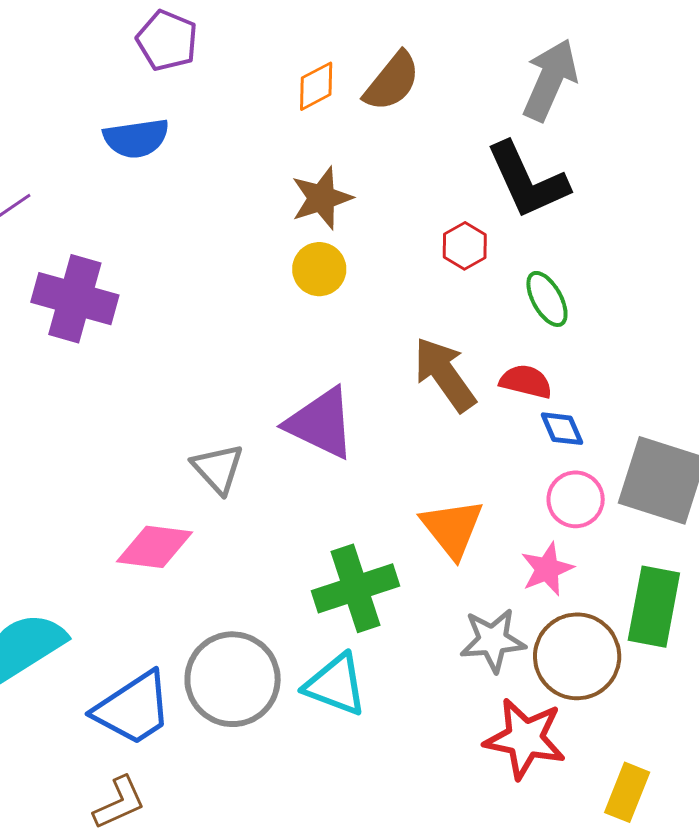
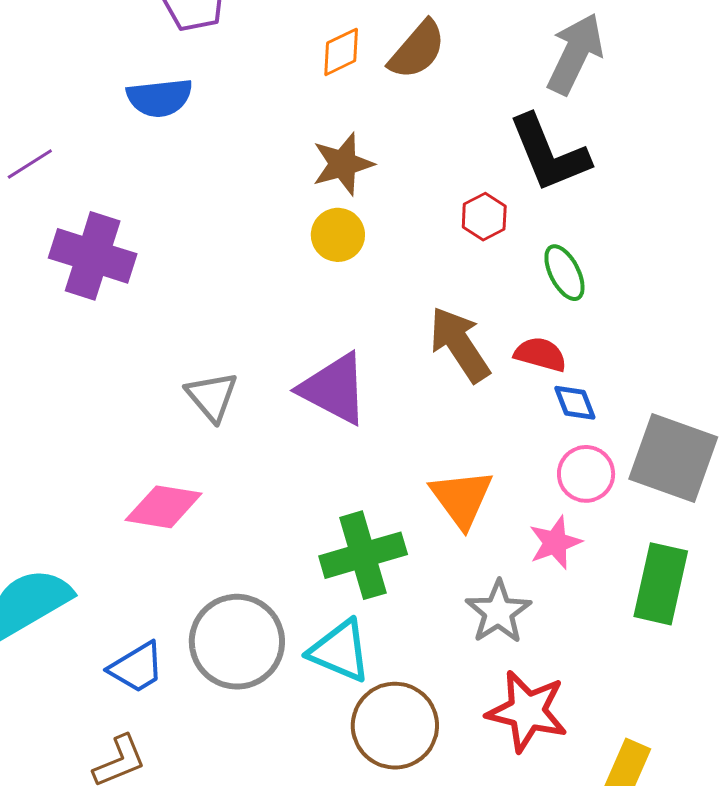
gray triangle: (218, 468) -> (212, 396), moved
gray star: (493, 640) -> (498, 612), turned -30
brown circle: (577, 656) -> (395, 726), moved
blue trapezoid: (133, 708) -> (137, 667), size x0.7

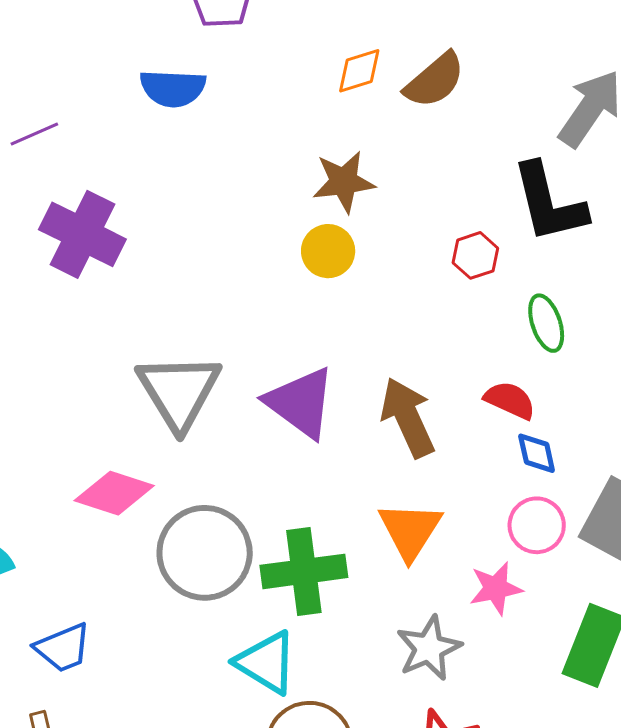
brown arrow: (460, 344) -> (408, 418), moved
gray triangle: (212, 396) -> (179, 391), size x1.6
gray circle: (237, 642) -> (205, 553), moved

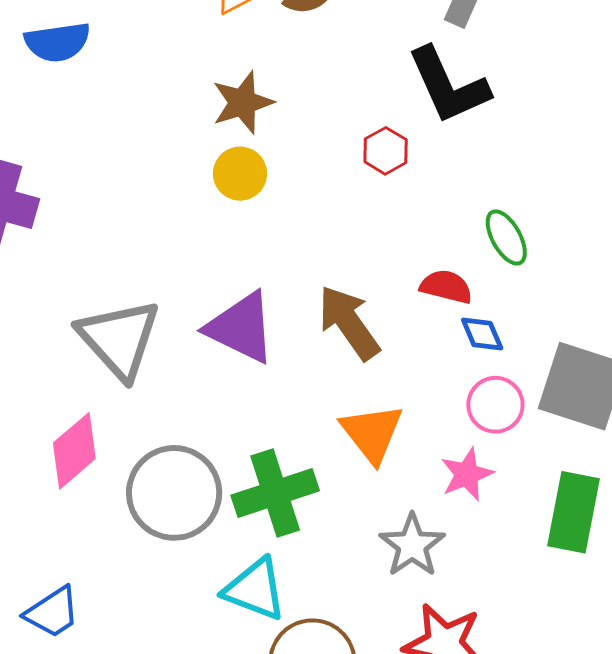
green ellipse: (546, 323) -> (506, 237), moved
pink diamond: (114, 493) -> (74, 451), turned -48

